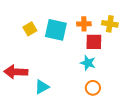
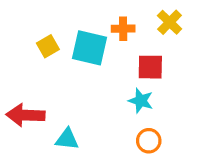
orange cross: (84, 24) -> (123, 29), moved
yellow cross: (110, 24) -> (170, 22), moved, turned 35
cyan triangle: (42, 87) -> (67, 139), turned 35

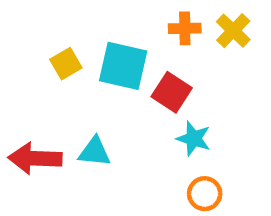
orange cross: (123, 29) -> (185, 28), moved
red square: (150, 67) -> (172, 92), moved, turned 32
cyan triangle: (67, 139) -> (94, 152), moved

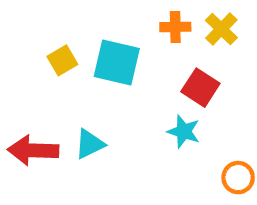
red square: (172, 92) -> (200, 88), moved
cyan triangle: (94, 152) -> (90, 144), turned -32
orange circle: (205, 194) -> (238, 178), moved

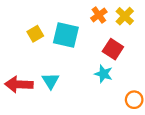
orange cross: (175, 27) -> (99, 15), turned -35
cyan triangle: (90, 144) -> (51, 81), turned -36

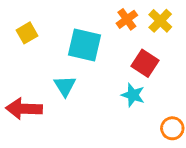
yellow square: (35, 34) -> (27, 33), moved
cyan triangle: (51, 81) -> (65, 86), moved

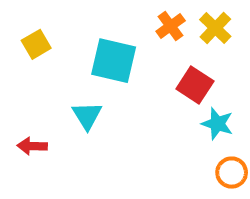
cyan star: (133, 95) -> (217, 124), moved
red arrow: (24, 109) -> (32, 146), size x0.6

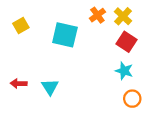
red square: (195, 85) -> (126, 42), moved
cyan triangle: (87, 116) -> (50, 87), moved

